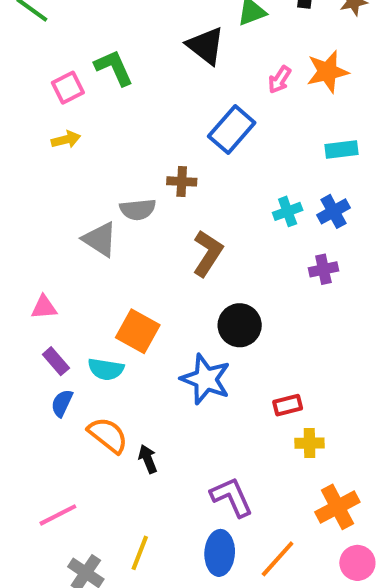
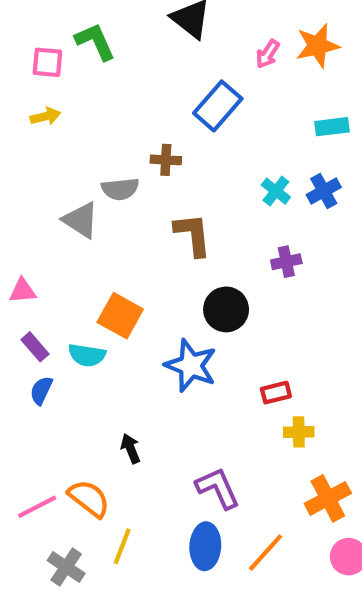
pink square: (68, 88) -> (47, 62), turned 32
cyan cross: (288, 211) -> (276, 191), turned -32
brown L-shape: (208, 253) -> (193, 235), turned -39
purple cross: (323, 269) -> (286, 262), moved
orange semicircle: (108, 435) -> (89, 498), moved

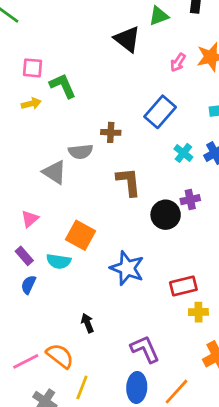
green L-shape: (95, 42) -> (63, 86), moved
blue rectangle: (218, 106) -> (160, 112), moved
pink triangle: (23, 291) -> (30, 219), moved, turned -36
black circle: (226, 309) -> (166, 215), moved
red rectangle: (276, 393) -> (183, 286), size x1.4

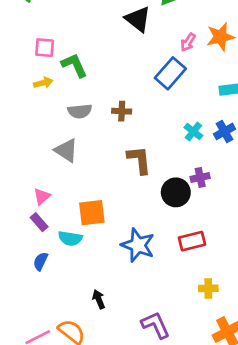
blue rectangle: (160, 112) -> (170, 73), moved
gray semicircle: (81, 152) -> (80, 111), moved
orange square: (81, 235) -> (92, 213), turned -36
purple rectangle: (24, 256) -> (39, 222), moved
red rectangle: (183, 286) -> (192, 241), moved

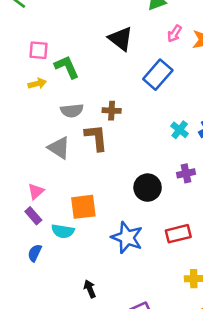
black triangle: (138, 19) -> (121, 39), moved
pink arrow: (188, 42) -> (174, 34), moved
brown L-shape: (139, 160) -> (96, 138), moved
black circle: (176, 192) -> (148, 188), moved

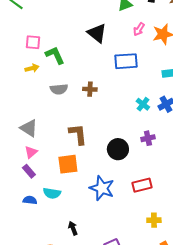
blue rectangle: (158, 75) -> (126, 61), turned 45
brown L-shape: (96, 138) -> (78, 134), moved
gray triangle: (59, 148) -> (29, 128), moved
cyan semicircle: (63, 231) -> (52, 193), moved
blue semicircle: (35, 253) -> (30, 200), turned 72

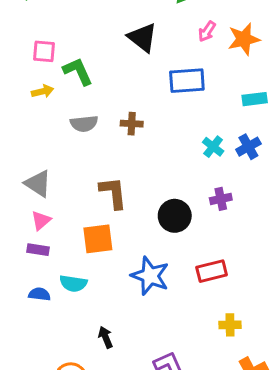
purple rectangle: (29, 171) -> (38, 250), turned -40

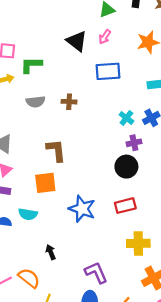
pink arrow: (207, 31) -> (105, 37), moved
green L-shape: (78, 71) -> (31, 65), turned -65
purple cross: (221, 199) -> (134, 143), moved
black circle: (175, 216) -> (126, 167), moved
yellow cross: (230, 325) -> (138, 243), size x1.5

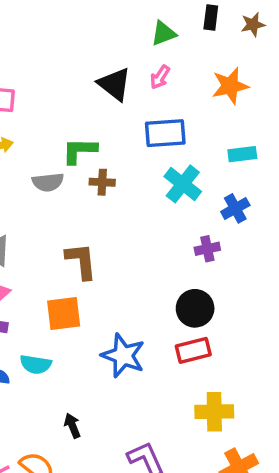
green L-shape: (31, 65) -> (79, 151), moved
cyan cross: (126, 118) -> (183, 184), moved, size x1.5
black circle: (126, 167) -> (195, 308), moved

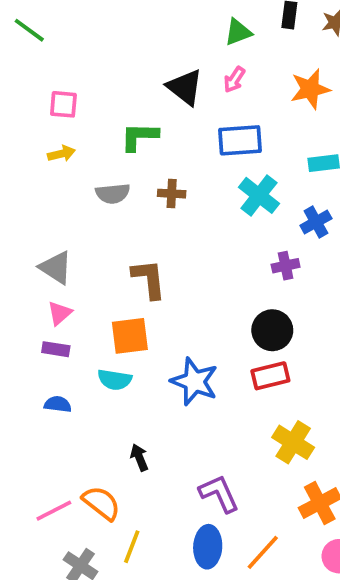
green L-shape: (79, 151) -> (139, 137), moved
cyan semicircle: (36, 364) -> (115, 380), moved
yellow cross: (214, 412) -> (293, 442), turned 33

